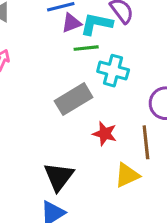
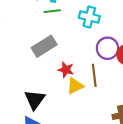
cyan cross: (113, 71) -> (89, 17), moved
yellow triangle: (127, 175) -> (75, 86), moved

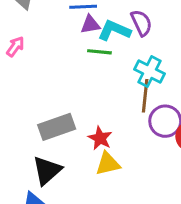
gray rectangle: (44, 46) -> (57, 127), moved
brown line: (94, 75) -> (145, 96), moved

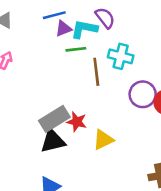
brown line: (145, 96) -> (96, 72), moved
red star: (100, 138) -> (77, 122), moved
black triangle: (47, 170) -> (53, 141), moved, turned 40

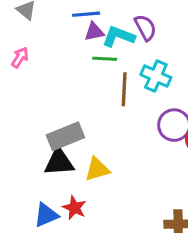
red star: (77, 122) -> (74, 208), moved
yellow triangle: (103, 140) -> (97, 169), moved

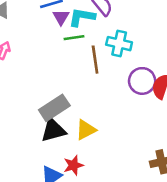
purple triangle: (94, 32) -> (61, 17), turned -36
red star: (74, 208) -> (73, 165), turned -30

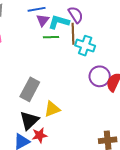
brown line: (95, 60) -> (73, 34), moved
gray rectangle: (54, 108) -> (30, 89), turned -35
black triangle: (53, 130) -> (29, 120), moved, turned -35

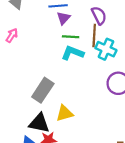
cyan L-shape: (59, 22) -> (72, 53), moved
black triangle: (29, 120) -> (39, 123), turned 50

